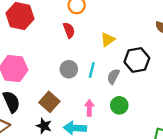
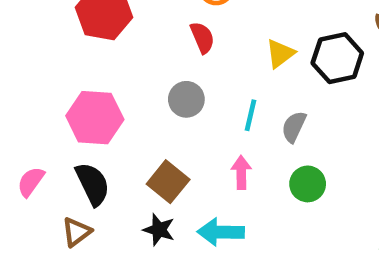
black hexagon: (137, 60) -> (337, 58), moved
gray circle: (69, 69) -> (186, 99), moved
pink arrow: (89, 108) -> (241, 173), moved

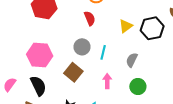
cyan line: (250, 115) -> (103, 52), moved
brown square: (168, 182) -> (73, 72), moved

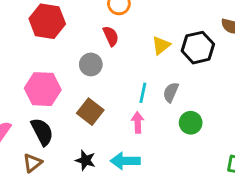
gray circle: (82, 47) -> (91, 64), moved
cyan line: (103, 52) -> (143, 93), moved
green circle: (138, 86) -> (191, 123), moved

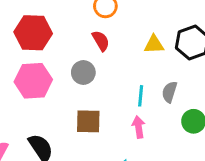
yellow triangle: (161, 45) -> (154, 45), turned 42
pink hexagon: (43, 89) -> (33, 81), moved
brown square: (90, 112) -> (88, 121), turned -30

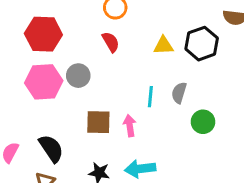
gray circle: (83, 73) -> (78, 76), moved
pink arrow: (139, 127) -> (130, 126), moved

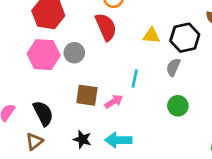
red semicircle: (111, 42) -> (106, 27), size x1.5
gray semicircle: (179, 93) -> (173, 67), moved
pink arrow: (130, 126) -> (114, 101), turned 60

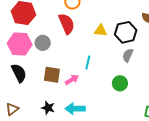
gray semicircle: (173, 67) -> (128, 55), moved
black semicircle: (43, 113) -> (19, 73), moved

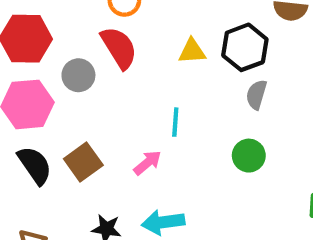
gray circle: (43, 43) -> (78, 75), moved
brown square: (52, 75) -> (83, 162), moved, turned -36

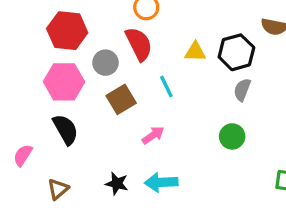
cyan line: (175, 122) -> (166, 87), moved, turned -35
brown square: (83, 162) -> (121, 99), moved

